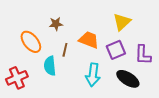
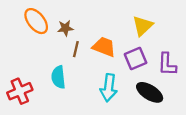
orange ellipse: (31, 42) -> (36, 21), moved
brown line: (65, 50) -> (76, 49), moved

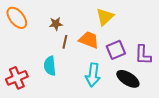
orange ellipse: (36, 21) -> (17, 18), moved
yellow triangle: (143, 26) -> (105, 17), moved

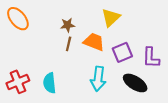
brown star: (56, 24) -> (68, 25), moved
cyan semicircle: (50, 66) -> (50, 83), moved

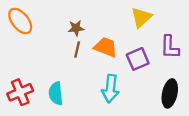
yellow triangle: (111, 18) -> (141, 17), moved
purple L-shape: (151, 58) -> (170, 47), moved
black ellipse: (135, 83) -> (170, 93), moved, turned 70

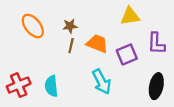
yellow triangle: (141, 17) -> (130, 16), turned 35
orange ellipse: (20, 21) -> (33, 26), moved
cyan arrow: (110, 89) -> (102, 82), turned -35

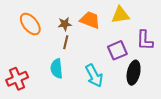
orange trapezoid: (97, 43) -> (90, 20), moved
cyan semicircle: (51, 86) -> (57, 69), moved
black ellipse: (156, 86) -> (134, 73), moved

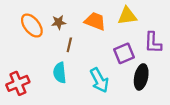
brown star: (65, 24) -> (59, 22), moved

